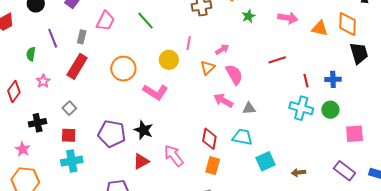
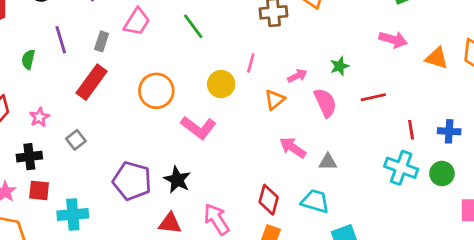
green star: (249, 16) -> (340, 66), moved
pink semicircle: (234, 74) -> (325, 103), moved
pink star: (43, 81) -> (39, 117), moved
red square: (69, 135) -> (39, 190), moved
red triangle: (141, 161) -> (170, 223), turned 30

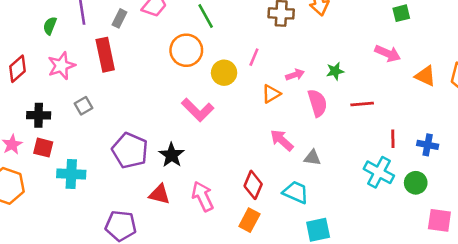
red rectangle: (92, 82) -> (105, 55), turned -56
orange circle: (156, 91) -> (186, 50), moved
pink star: (39, 117) -> (61, 66), moved, size x1.5

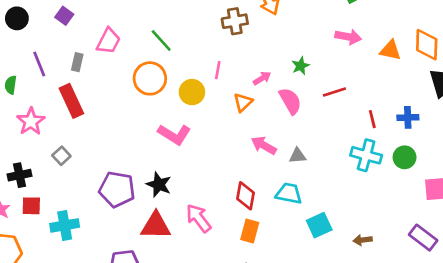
red triangle: (159, 194) -> (156, 226), size x1.4

